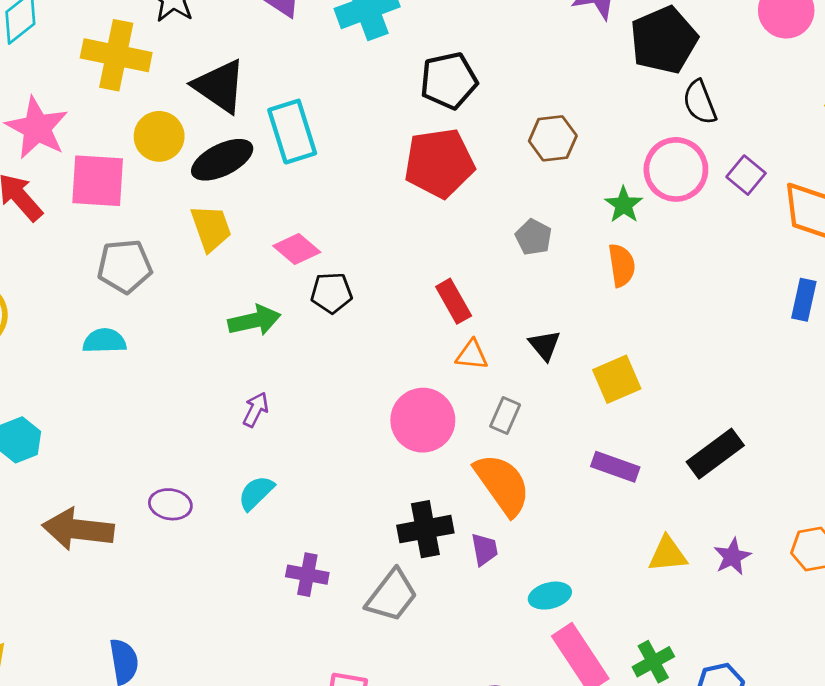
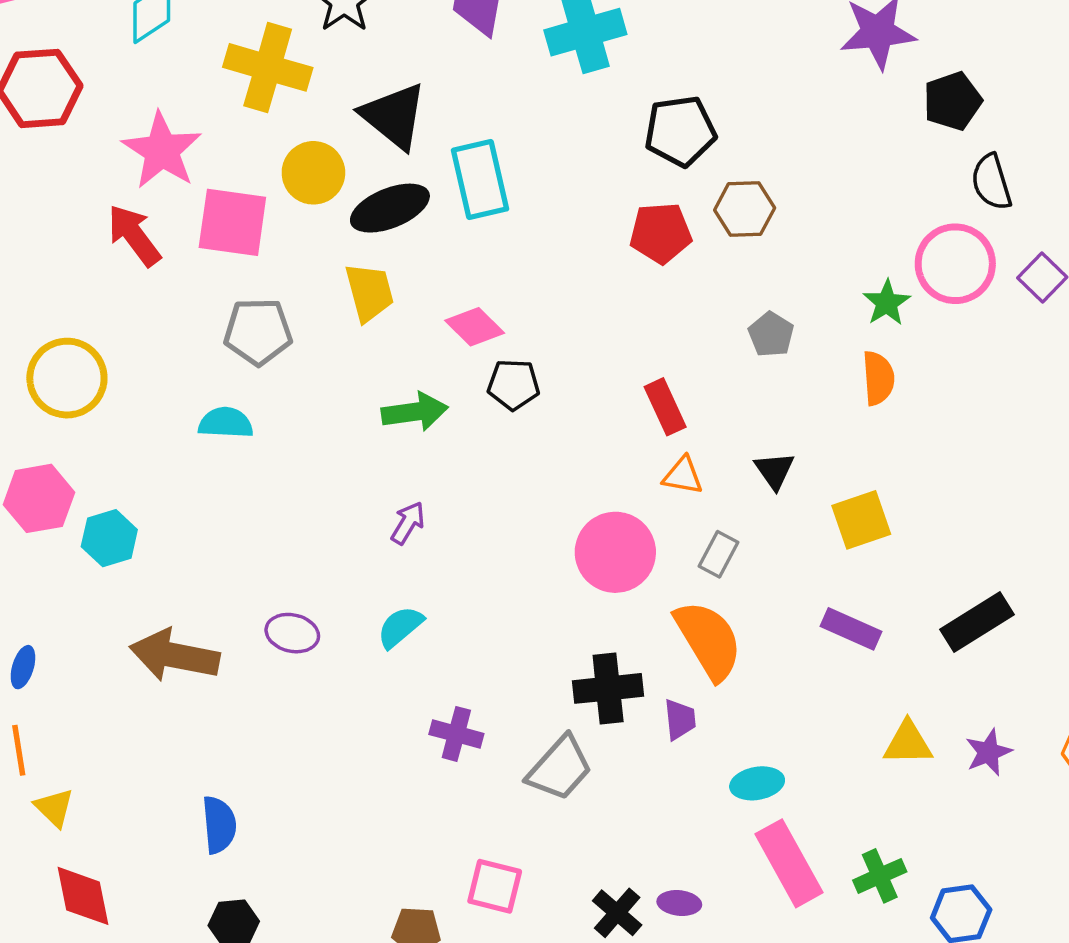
black pentagon: (664, 40) -> (953, 101), size x0.7
brown hexagon: (553, 138) -> (745, 209), moved
red pentagon: (439, 163) -> (661, 233), size x0.7

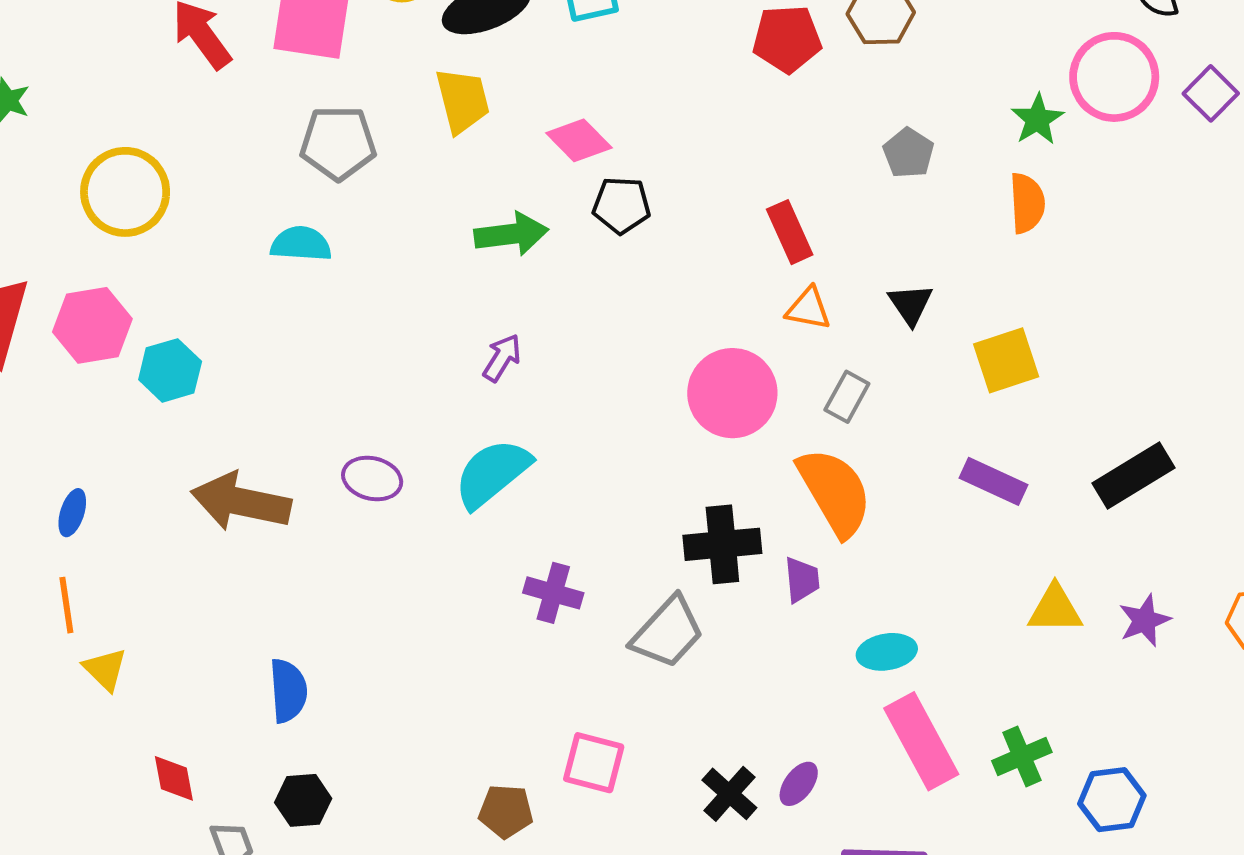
cyan semicircle: (400, 627) -> (492, 473), size x1.5
red diamond: (83, 896) -> (174, 778), moved, size x0.7
purple ellipse: (679, 903) -> (799, 784), turned -60

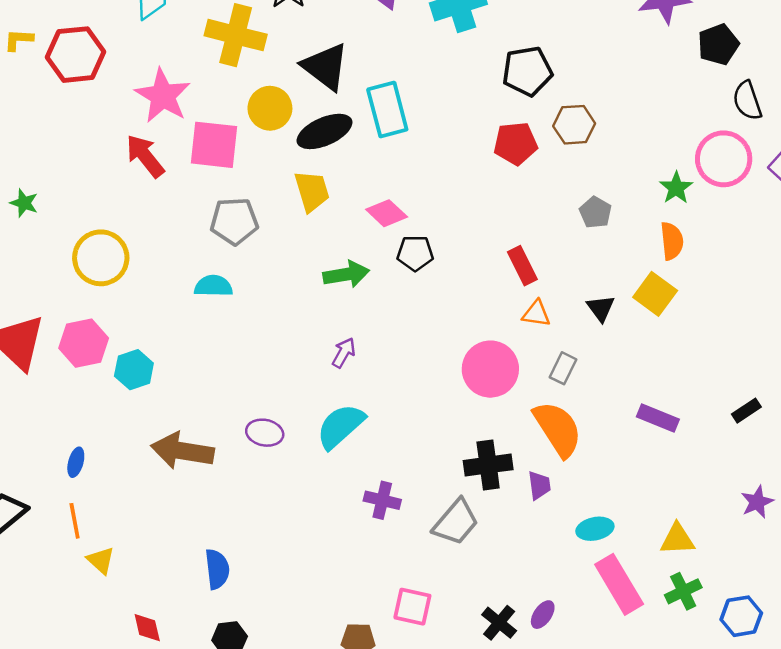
yellow square: (1006, 360) -> (655, 294), moved, turned -33
black rectangle: (1133, 476) -> (746, 411), size x0.6
yellow triangle: (1055, 609) -> (677, 539), moved

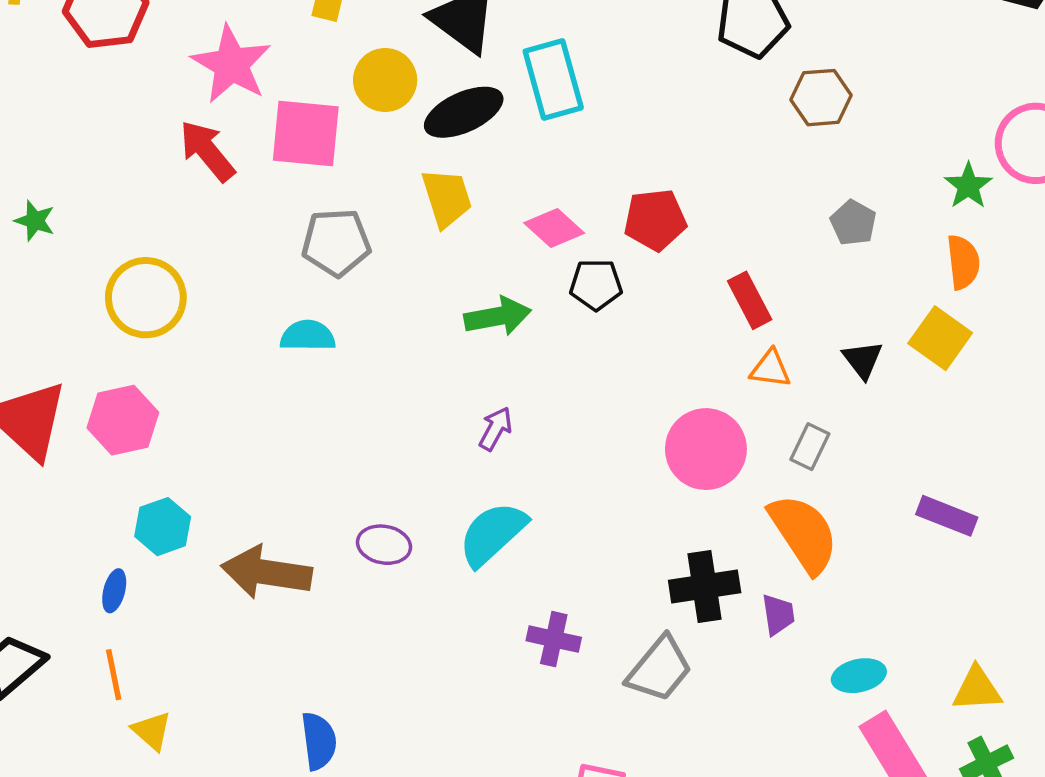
red pentagon: (516, 143) -> (655, 220), moved
cyan hexagon: (134, 370) -> (163, 527), moved

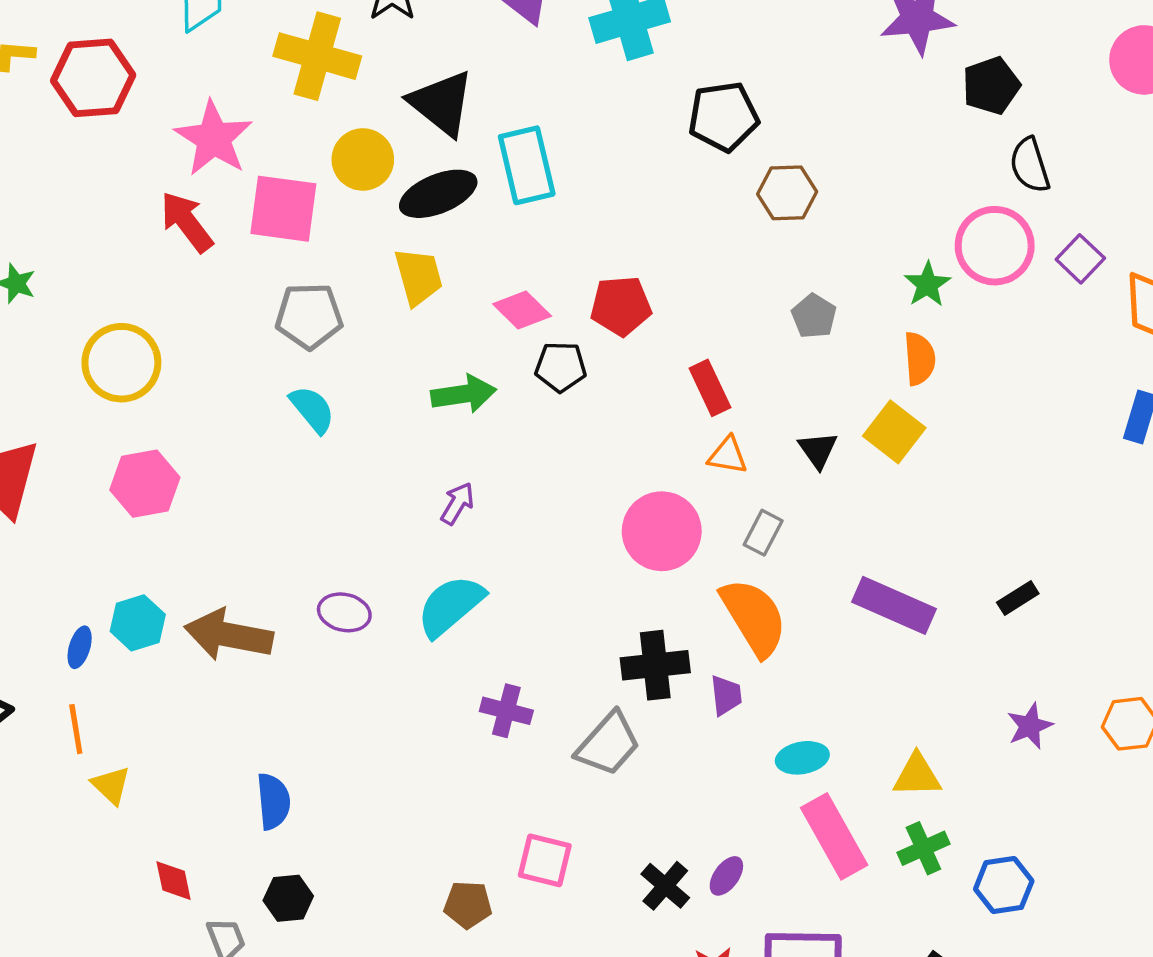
cyan semicircle: (308, 336) -> (312, 409), moved, turned 48
pink hexagon: (123, 420) -> (145, 484), moved
purple rectangle: (947, 516) -> (894, 605), size x1.4
cyan hexagon: (163, 527) -> (138, 623), moved

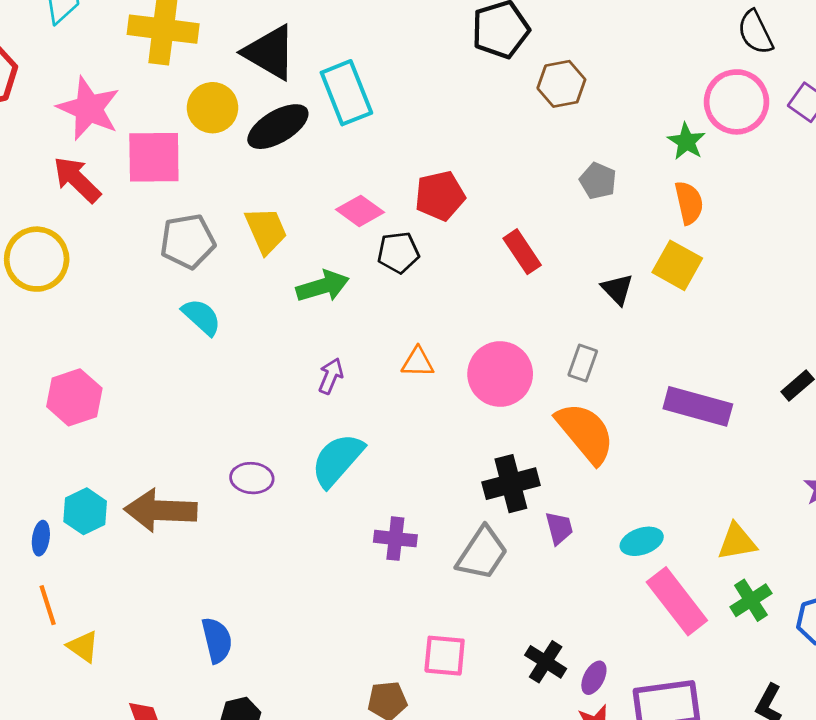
yellow trapezoid: (418, 277) -> (266, 230), moved
yellow circle: (121, 363) -> (37, 259), moved
orange triangle: (728, 455) -> (418, 362), moved
purple trapezoid: (726, 695) -> (559, 528), moved
purple ellipse: (726, 876) -> (594, 678), moved

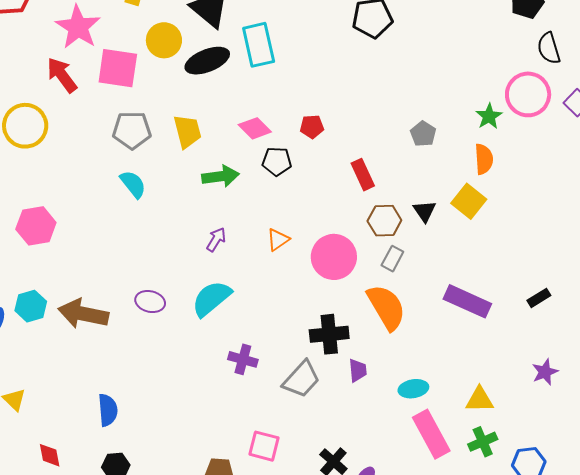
brown hexagon: (561, 84) -> (384, 221), moved
red pentagon: (440, 196) -> (312, 127), size x0.7
orange triangle: (418, 362) -> (278, 240), turned -45

